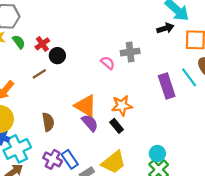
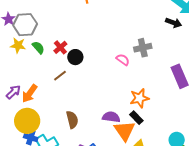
black arrow: (165, 28) -> (174, 23), turned 42
orange triangle: (85, 106) -> (125, 131), moved, turned 30
purple semicircle: (90, 123) -> (111, 117), turned -36

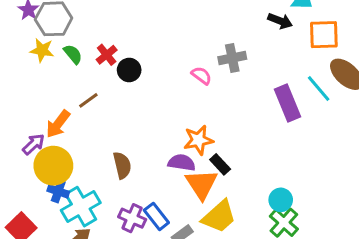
brown line: (60, 76) -> (88, 100), moved
purple arrow: (13, 92) -> (33, 144), moved
orange star: (140, 98) -> (198, 140), moved

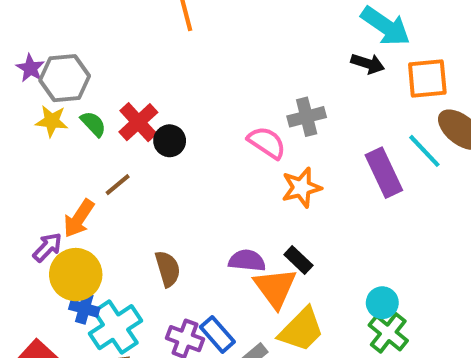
red cross: (107, 55) -> (138, 122), size x1.4
pink semicircle: (201, 76) -> (267, 143), size x1.4
orange star: (198, 140) -> (301, 188), moved

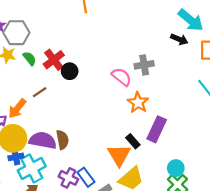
purple rectangle: (384, 173) -> (157, 129), moved, turned 45
orange star: (301, 188) -> (138, 103), turned -30
purple semicircle: (247, 261) -> (43, 140), moved, size x1.4
blue cross: (84, 308) -> (16, 157), turned -32

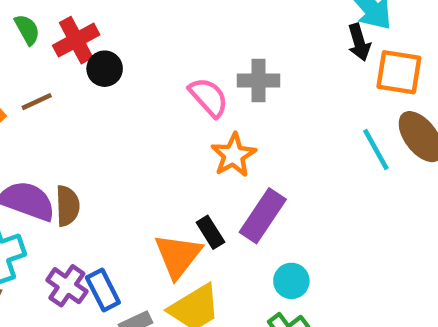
black arrow: (179, 39) -> (359, 42), moved, turned 42
cyan circle: (176, 168) -> (291, 281), moved

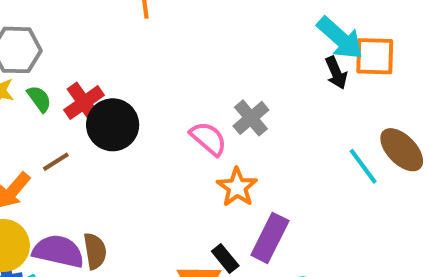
black circle: (105, 69) -> (113, 125), size x1.6
orange square: (399, 72) -> (375, 56), moved
gray cross: (259, 80) -> (251, 118), turned -33

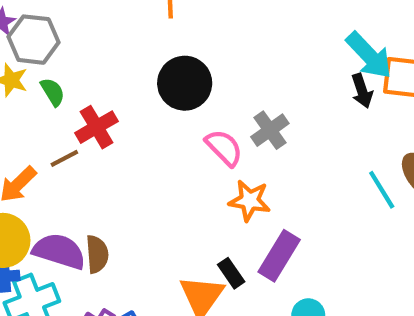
red cross: (84, 103) -> (96, 127), moved
black circle: (113, 125) -> (185, 83), moved
orange star: (237, 187) -> (250, 201), turned -30

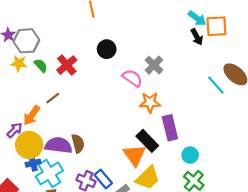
cyan arrow: (369, 55) -> (197, 18), size x0.7
black circle: (185, 83) -> (107, 49), size x0.7
red cross: (96, 127) -> (67, 65), moved
purple rectangle: (279, 256) -> (170, 128), turned -35
black rectangle: (231, 273) -> (147, 141), size x1.5

